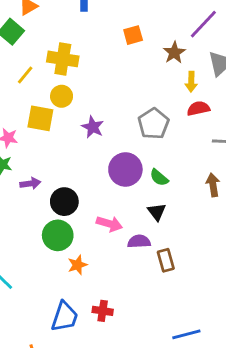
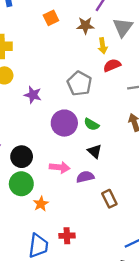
brown star: (174, 53) -> (85, 25), turned -30
brown rectangle: (166, 260) -> (109, 199), moved

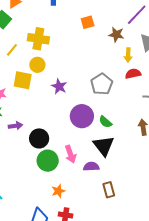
black triangle: (95, 151) -> (104, 146), size x1.6
pink arrow: (60, 167) -> (71, 154), turned 54
green circle: (21, 184) -> (48, 161), moved
orange star: (41, 204) -> (58, 191), moved

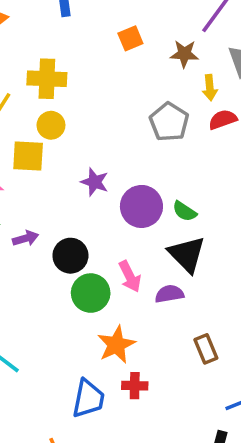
gray pentagon: (102, 84) -> (169, 122), moved
purple star: (59, 86) -> (95, 182), moved
brown rectangle: (109, 190) -> (206, 349), moved
orange star: (58, 191) -> (116, 345), size x1.5

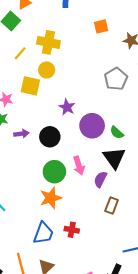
black circle: (70, 256) -> (50, 137), moved
purple semicircle: (169, 294) -> (100, 179), turned -63
orange star: (116, 345) -> (51, 198), moved
brown rectangle: (206, 349) -> (112, 206), moved, turned 35

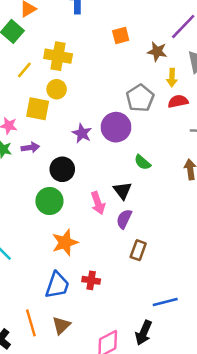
purple circle: (92, 126) -> (116, 127), moved
purple arrow: (21, 134) -> (30, 147), moved
black triangle: (114, 158) -> (122, 191), moved, size x0.7
green circle: (54, 172) -> (49, 201), moved

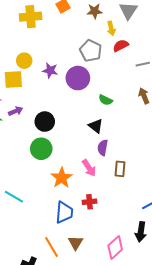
yellow cross: (58, 56) -> (31, 17), moved
purple star: (82, 133) -> (50, 70), moved
pink arrow: (98, 203) -> (89, 168), moved

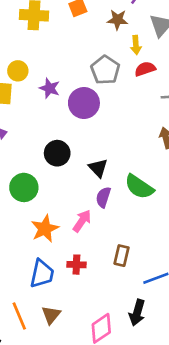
green semicircle: (105, 100) -> (139, 187), moved, size x1.6
black circle: (45, 122) -> (57, 153), moved
pink arrow: (89, 168) -> (82, 221), turned -120
brown rectangle: (120, 169) -> (122, 256), moved

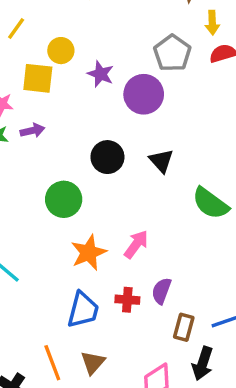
black triangle: (98, 168) -> (161, 161), moved
purple semicircle: (103, 197) -> (161, 291), moved
brown rectangle: (122, 256) -> (184, 327), moved

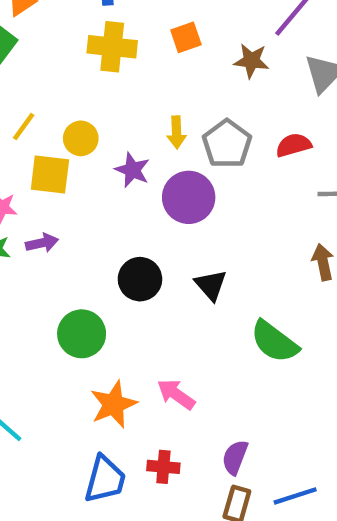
yellow arrow: (212, 23) -> (177, 132), moved
yellow line: (16, 29) -> (24, 127), moved
pink arrow: (136, 244) -> (176, 394), turned -92
purple semicircle: (161, 291) -> (235, 457), moved

